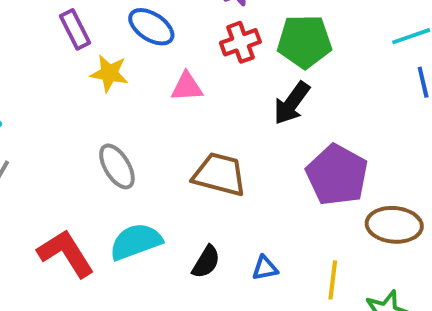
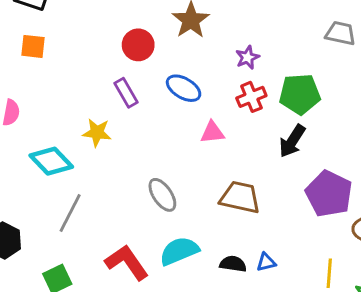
yellow star: (109, 73) -> (97, 133), moved
black semicircle: (206, 262) -> (233, 264), turned -110
blue triangle: (265, 268) -> (266, 262), moved

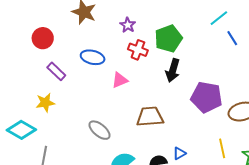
red circle: (138, 45) -> (43, 38), moved
red cross: (251, 97) -> (138, 50), turned -30

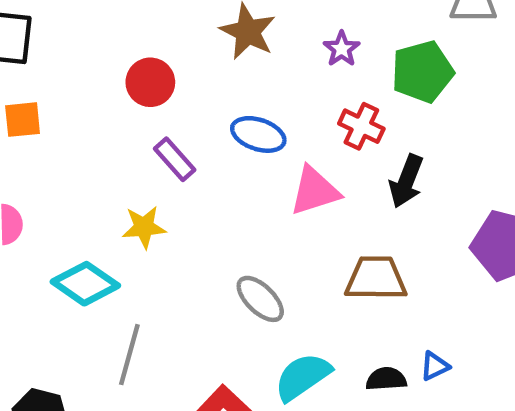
purple star: (128, 25) -> (342, 49), moved
green pentagon: (168, 39) -> (422, 72), moved
black arrow: (173, 70) -> (406, 181), moved
pink triangle: (120, 80) -> (315, 191), size x1.4

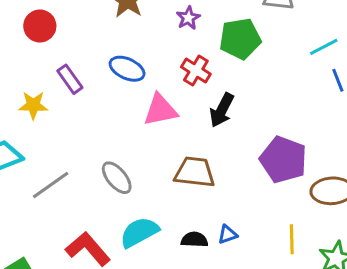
red circle: (150, 82) -> (40, 26), moved
yellow star: (144, 227) -> (33, 105), moved
gray line: (129, 355) -> (51, 185), moved, turned 33

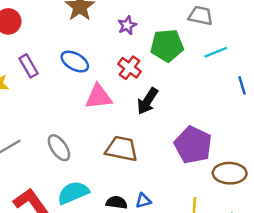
cyan line: (324, 47) -> (216, 52), moved

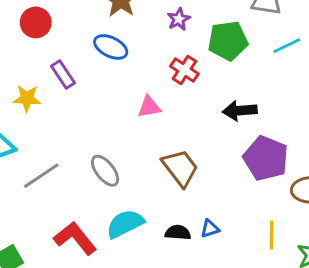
blue ellipse: (75, 62) -> (111, 47), moved
pink triangle: (99, 97) -> (149, 107), size x0.7
black arrow: (147, 101) -> (240, 111), moved, turned 56
brown trapezoid: (122, 149) -> (180, 168), turned 44

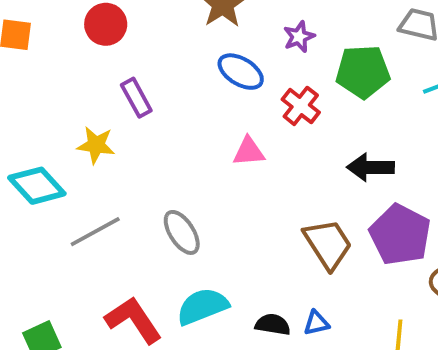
blue ellipse: (111, 47) -> (241, 72), moved
yellow star: (27, 98) -> (96, 145), moved
brown trapezoid: (180, 168) -> (328, 244), moved

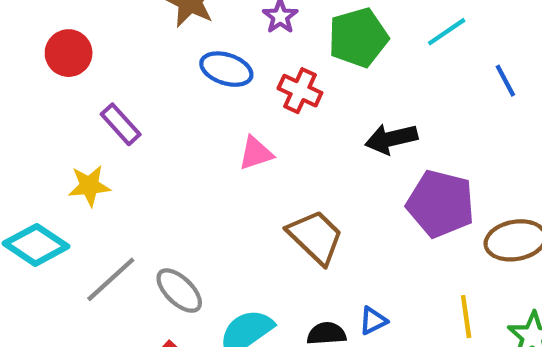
gray ellipse: (182, 232) -> (179, 291), moved
brown trapezoid: (328, 244) -> (315, 237), moved

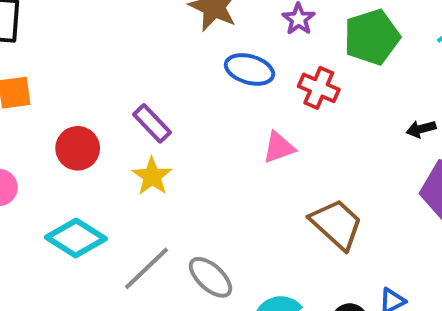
red circle: (69, 53) -> (78, 148), moved
black arrow: (391, 139) -> (421, 129), moved, size x0.6
yellow star: (89, 186) -> (152, 176), moved, turned -30

